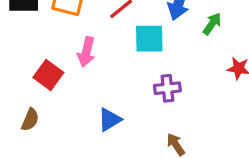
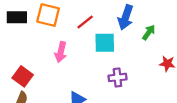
red square: (48, 75) -> (23, 76), moved

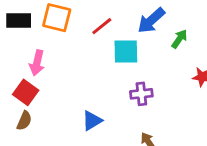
blue arrow: (126, 17) -> (151, 20), turned 30
pink arrow: (61, 52) -> (37, 63), moved

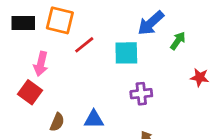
red line: (102, 26) -> (84, 45), moved
brown semicircle: (24, 121) -> (57, 122), moved
blue triangle: (92, 121) -> (94, 119), turned 30

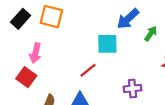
black rectangle: (23, 23) -> (21, 19), turned -48
red line: (84, 45) -> (88, 70), moved
purple cross: (141, 94) -> (132, 88), moved

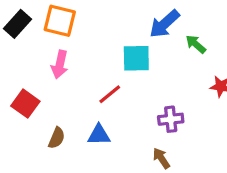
green arrow: (151, 34) -> (196, 44), turned -84
pink arrow: (35, 53) -> (60, 64), moved

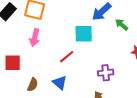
red square: (25, 104) -> (13, 63), turned -36
blue triangle: (99, 135) -> (60, 83), turned 42

